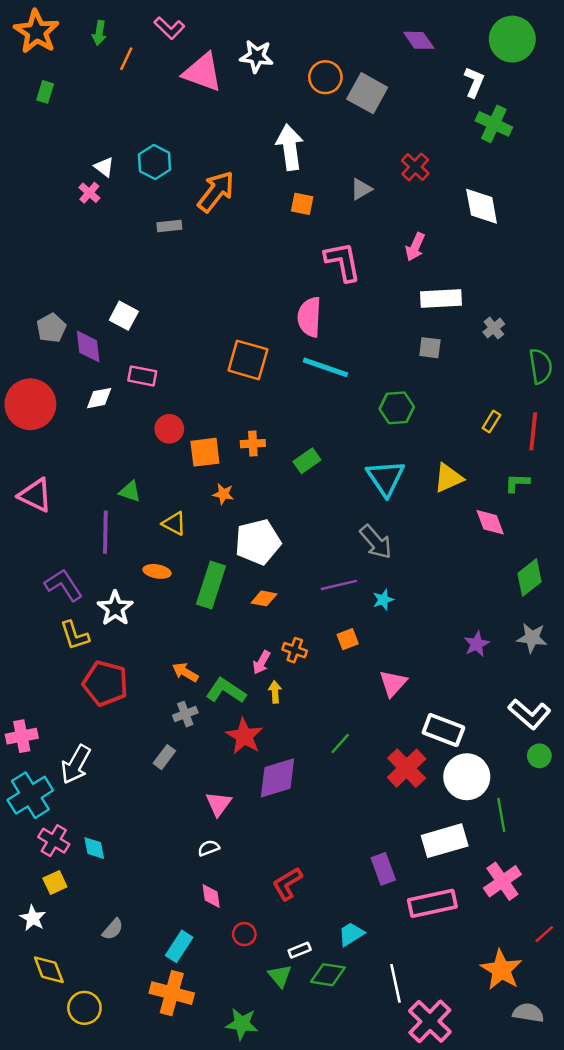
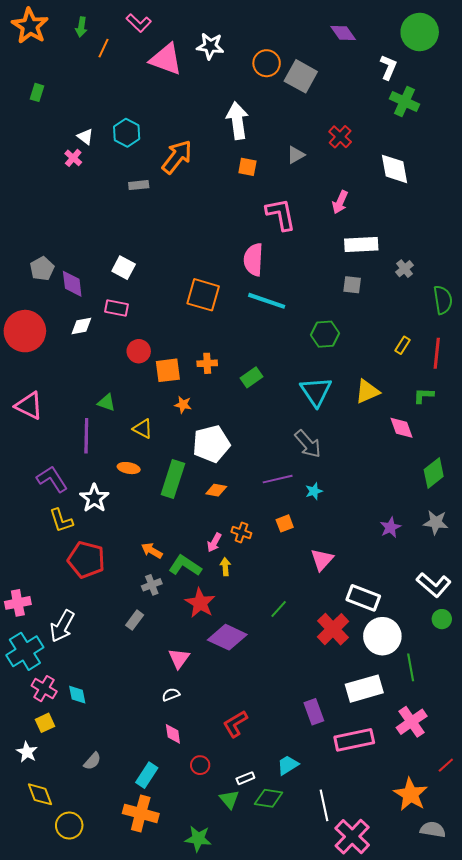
green rectangle: (45, 92) -> (37, 92), moved
white square: (124, 316) -> (124, 268), moved
purple diamond: (277, 778) -> (227, 637), turned 42

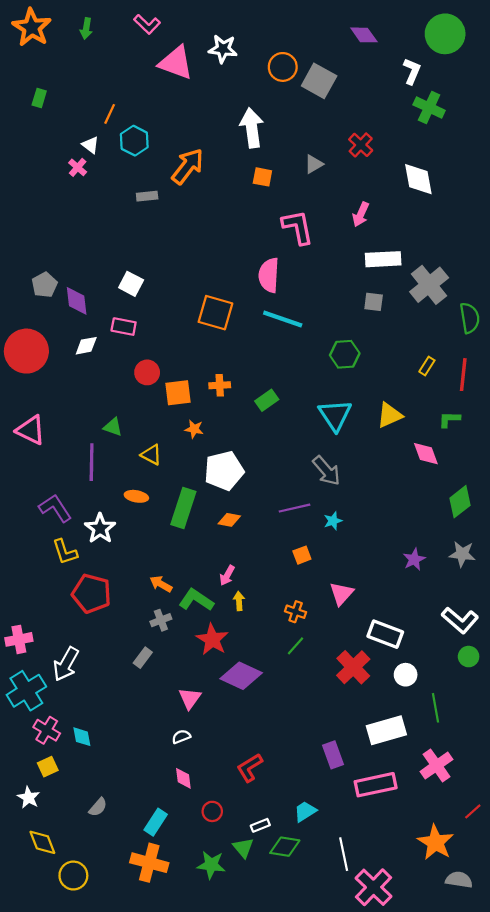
orange line: (103, 48) -> (110, 114), moved
gray cross: (405, 269) -> (429, 285), size x2.0
orange cross: (241, 532) -> (296, 612), moved
white circle: (382, 636) -> (406, 675), size x0.6
green star: (198, 839) -> (211, 865), moved

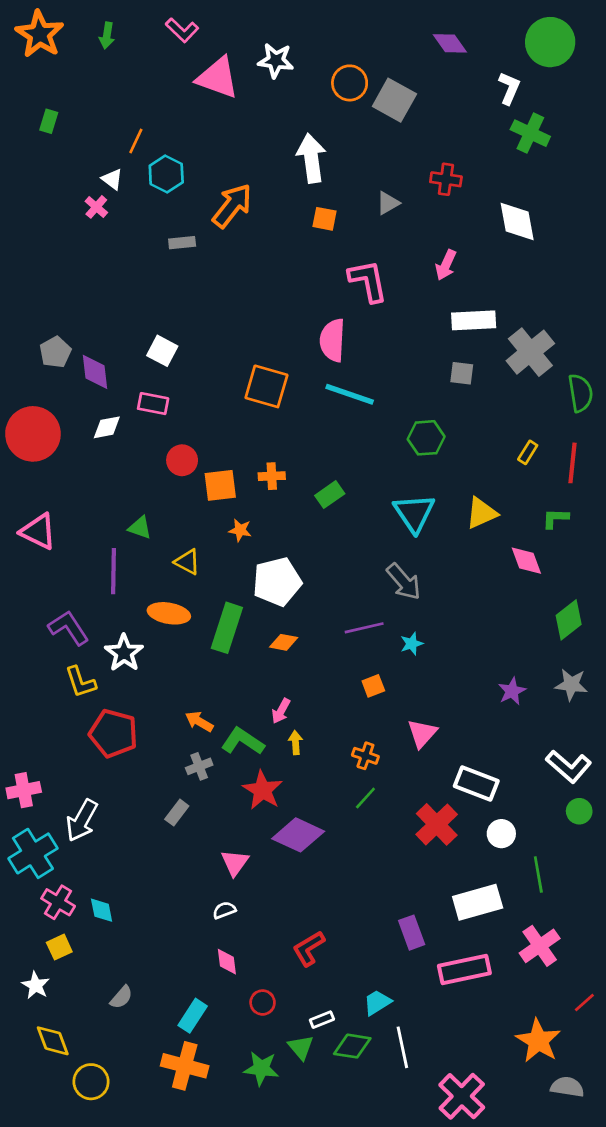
red cross: (361, 145) -> (446, 179), turned -35
orange ellipse: (136, 496) -> (169, 613), size x1.4
white line: (344, 854) -> (402, 1047), moved

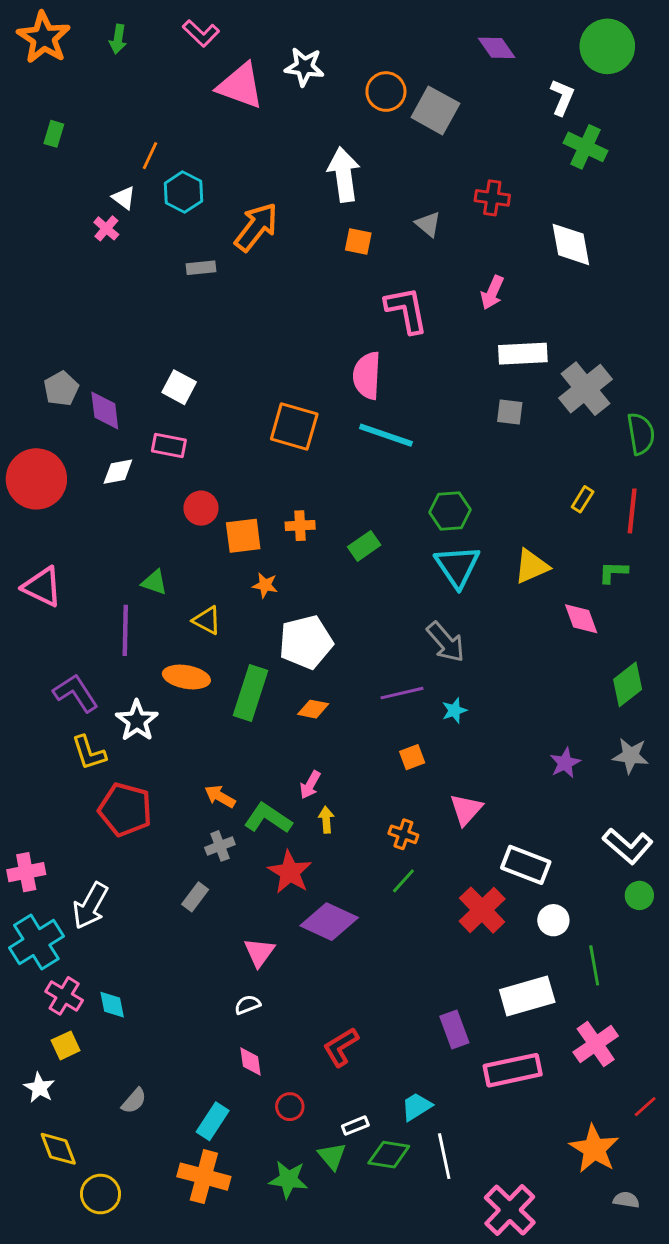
gray triangle: (388, 203) -> (428, 224), turned -50
green hexagon: (426, 438) -> (450, 511), moved
gray semicircle: (567, 1087) -> (626, 1200), size x0.7

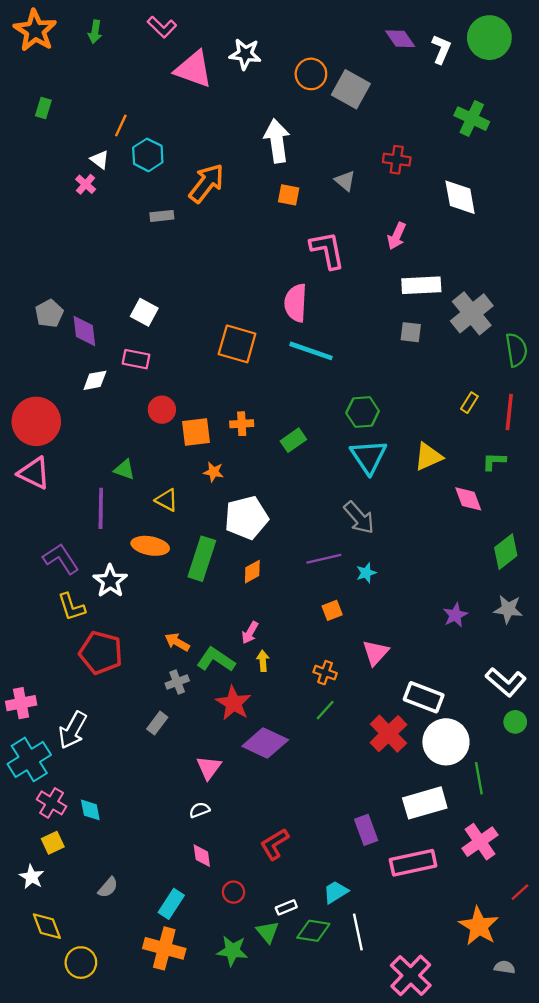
white L-shape: (562, 97) -> (441, 49), moved
red circle: (36, 479) -> (36, 421), moved
orange diamond: (313, 709) -> (252, 572), turned -40
white circle: (553, 920) -> (446, 742), size x1.8

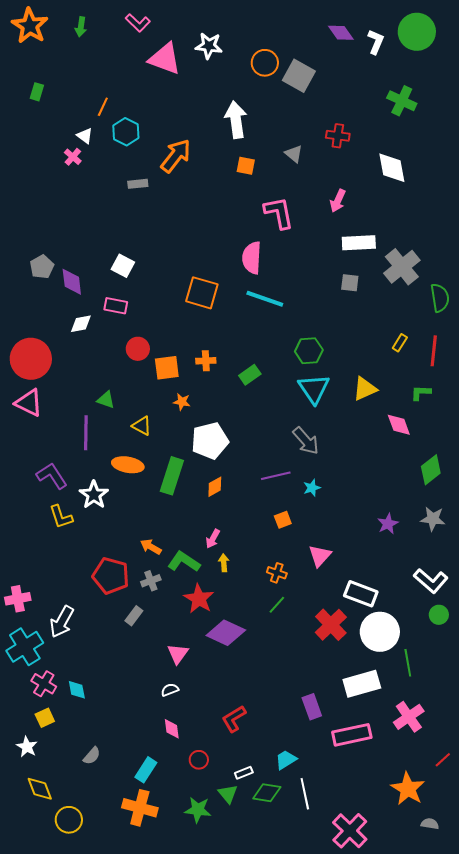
red pentagon: (101, 653) -> (111, 576), moved

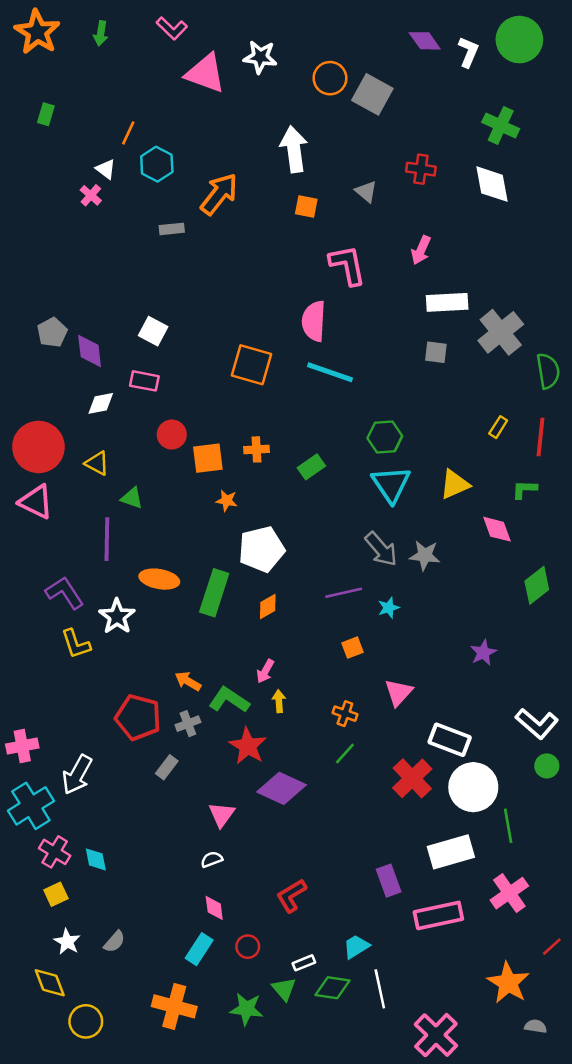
white diamond: (392, 168) -> (492, 184), moved
yellow triangle: (142, 426) -> (97, 463), moved
gray star: (433, 519) -> (425, 555), moved
white star: (27, 747) -> (67, 942), moved
cyan rectangle: (146, 770) -> (199, 949), moved

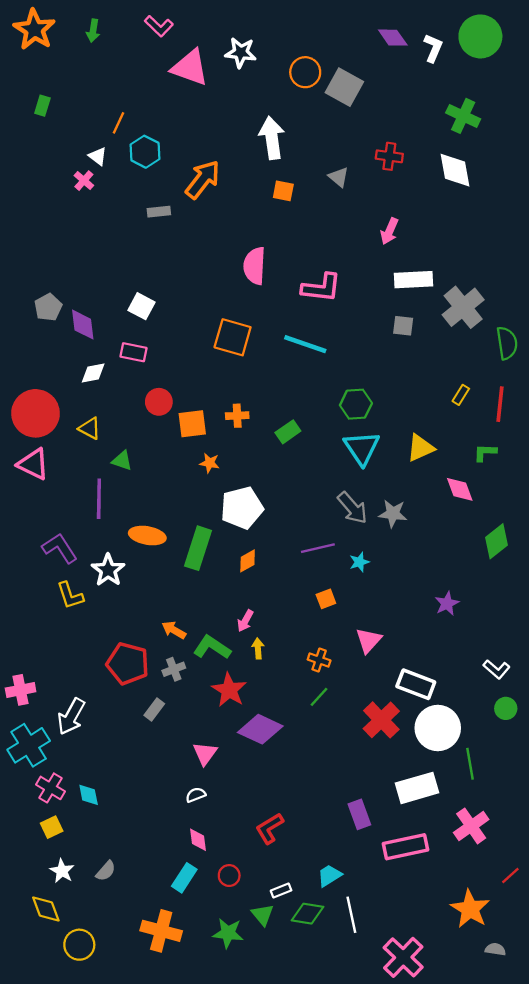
pink L-shape: (347, 265) -> (321, 288), moved, turned 108
pink semicircle: (314, 321) -> (254, 266), moved
white L-shape: (537, 724) -> (497, 669), size x0.7

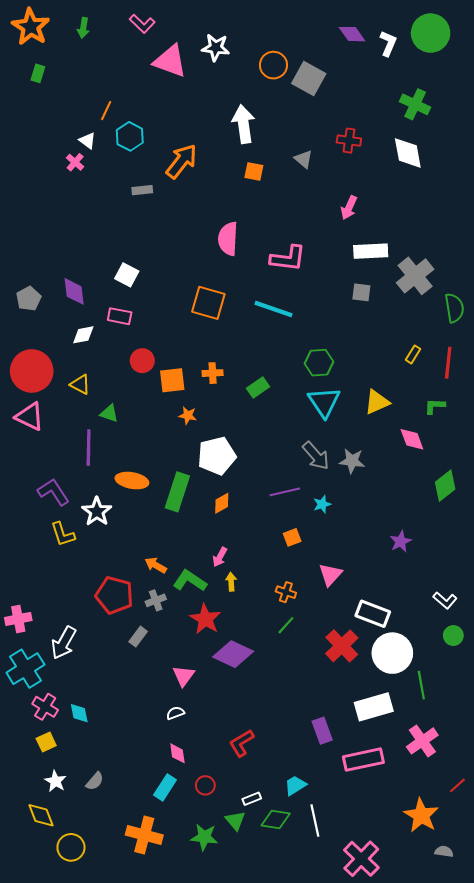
green rectangle: (42, 106) -> (38, 73), moved
gray pentagon: (48, 307) -> (29, 299), moved

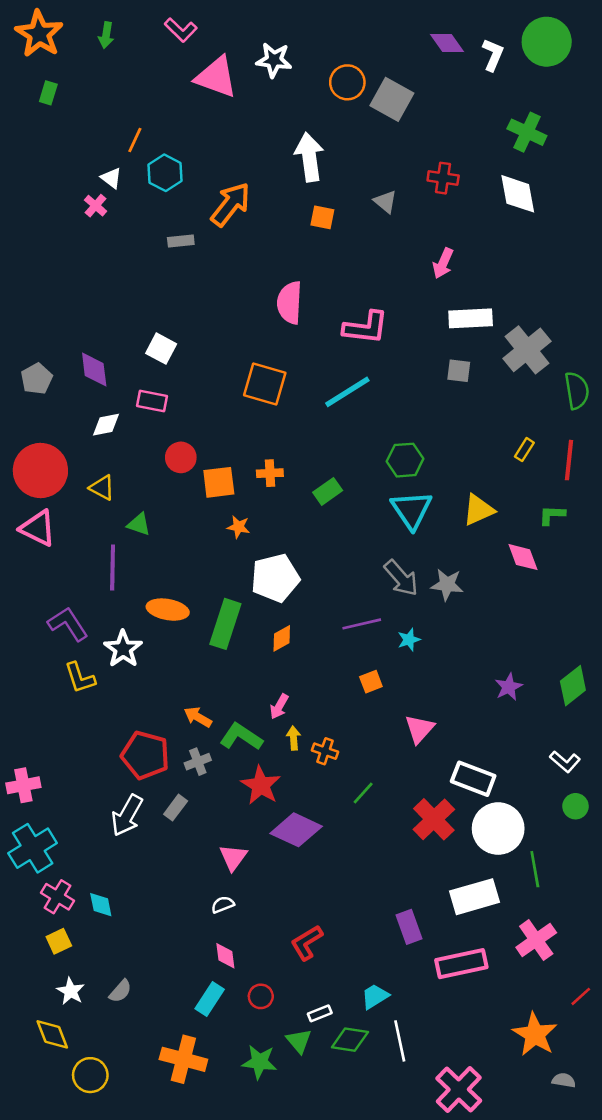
cyan line: (273, 309) -> (347, 392), turned -51
green diamond: (445, 486) -> (573, 686), moved
orange cross: (286, 592) -> (325, 751), moved
white arrow: (64, 643) -> (127, 815), moved

